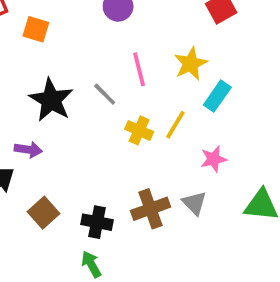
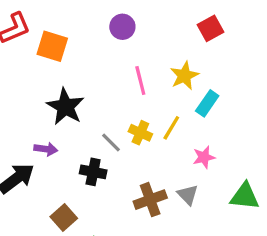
orange square: (36, 29) -> (52, 46), size x1.4
gray line: (105, 94) -> (111, 143), moved
brown square: (44, 213) -> (64, 218), moved
black cross: (97, 222) -> (93, 172), moved

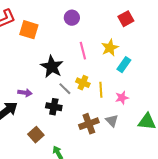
black star: (65, 107) -> (52, 67), moved
yellow line: (171, 128) -> (101, 90), moved, turned -35

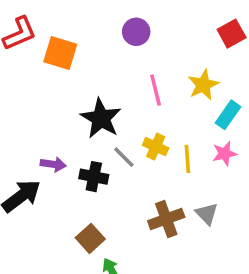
pink star: (122, 98) -> (224, 154), moved
black cross: (54, 107) -> (94, 177), moved
brown square: (36, 135) -> (90, 238), moved

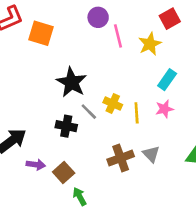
yellow star: (203, 85) -> (150, 44), moved
pink line: (156, 90) -> (118, 36), moved
purple arrow: (53, 164) -> (36, 165), moved

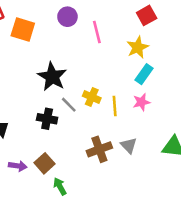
purple circle: (98, 17) -> (67, 17), moved
yellow star: (150, 44) -> (138, 47), moved
purple arrow: (36, 165) -> (18, 166), moved

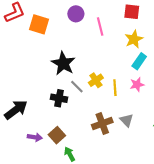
red square: (147, 15) -> (132, 12), moved, turned 35
yellow cross: (92, 97) -> (96, 80), turned 32

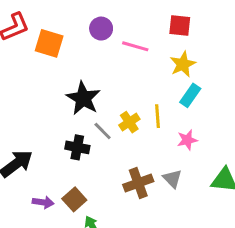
pink line: (100, 27) -> (135, 46), turned -60
pink star: (137, 84) -> (187, 140), moved
yellow line: (115, 88) -> (158, 116), moved

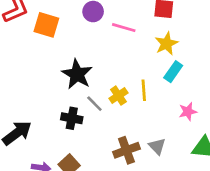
pink star: (187, 140) -> (188, 112), moved

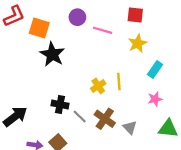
cyan rectangle: (173, 72) -> (155, 70), moved
black star: (77, 74) -> (52, 54), moved
gray line: (94, 104) -> (80, 117), moved
brown cross: (126, 150) -> (105, 119), moved, turned -35

